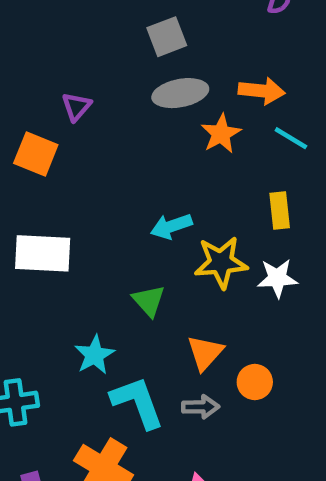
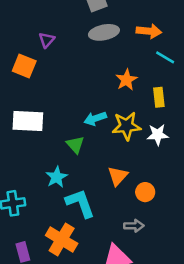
orange star: (221, 134) -> (126, 80), moved
cyan arrow: (171, 226) -> (95, 118), moved
green triangle: (149, 301) -> (75, 145), moved
gray arrow: (201, 407) -> (134, 226), moved

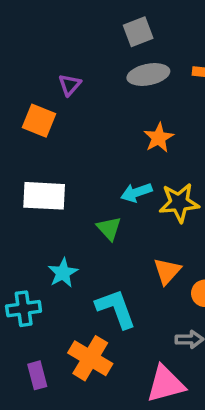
orange star: (126, 80) -> (159, 138), moved
cyan star: (57, 177) -> (63, 273), moved

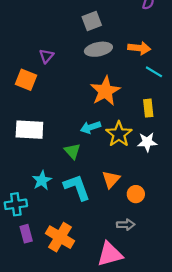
orange star: (159, 138) -> (105, 91), size x1.5
yellow star: (179, 203) -> (119, 134), turned -30
cyan L-shape: (116, 309) -> (77, 187), moved
purple rectangle: (37, 375) -> (26, 234), moved

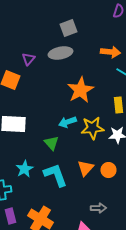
gray ellipse: (98, 49) -> (60, 53), moved
yellow star: (119, 134) -> (92, 128), turned 30
orange circle: (136, 194) -> (108, 170), moved

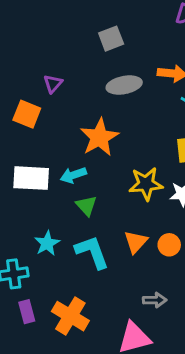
gray ellipse: (60, 53) -> (124, 85), moved
orange star: (80, 90) -> (99, 137), moved
cyan arrow: (67, 122) -> (73, 175), moved

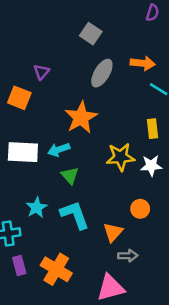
gray square: (111, 39) -> (91, 34), turned -35
gray ellipse: (124, 85) -> (102, 73), turned -48
orange triangle: (136, 242) -> (113, 232), moved

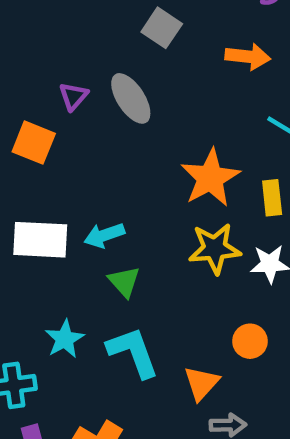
orange arrow: (143, 63) -> (248, 56), moved
gray ellipse: (102, 73) -> (131, 98), moved, turned -64
orange star: (81, 118) -> (210, 178), moved

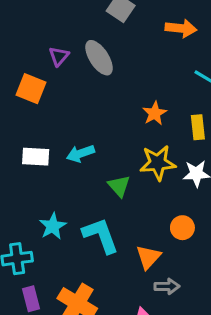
orange star: (210, 178) -> (155, 113), size x0.6
white rectangle: (40, 240) -> (36, 157), size x0.7
green triangle: (124, 282) -> (119, 186), moved

